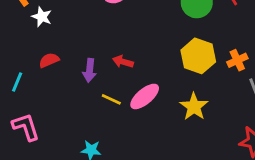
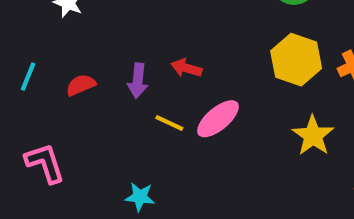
red semicircle: (49, 60) -> (81, 85), moved
cyan line: (17, 82) -> (28, 77), moved
yellow star: (194, 107) -> (313, 136), moved

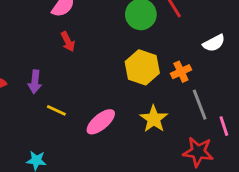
red arrow: (186, 68) -> (68, 42), moved, turned -132
pink ellipse: (218, 119) -> (101, 122), moved

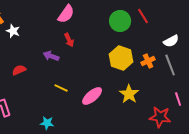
purple arrow: (35, 82) -> (51, 56), moved, turned 105
gray line: (200, 105) -> (170, 65), moved

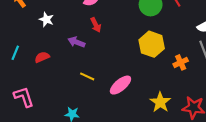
white star: (13, 31) -> (46, 19), moved
orange cross: (148, 61) -> (181, 62), moved
yellow star: (129, 94) -> (160, 102), moved

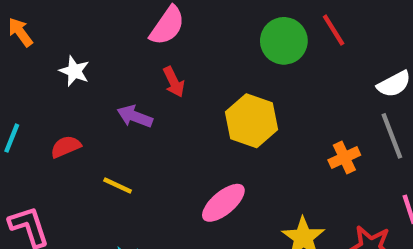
yellow hexagon: (152, 44) -> (251, 121), moved
yellow line: (87, 76) -> (118, 186), moved

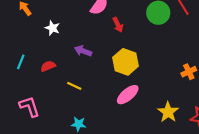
red arrow: (174, 82) -> (118, 25), moved
yellow hexagon: (251, 121) -> (126, 62), moved

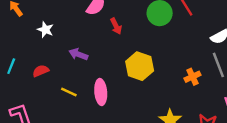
yellow hexagon: (126, 62) -> (140, 66), moved
pink ellipse: (128, 95) -> (101, 92), moved, turned -55

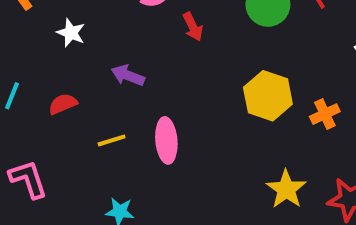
yellow hexagon: (140, 66) -> (268, 96), moved
yellow line: (69, 92) -> (112, 140), turned -42

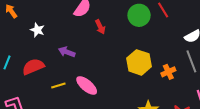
red semicircle: (63, 104) -> (33, 67), size x1.5
pink ellipse: (166, 140) -> (87, 85), turned -45

